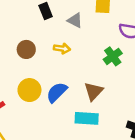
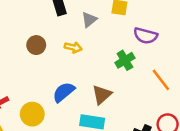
gray triangle: (75, 20) -> (89, 20), turned 49
yellow circle: (29, 90) -> (32, 114), moved

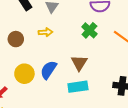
yellow circle: (32, 114) -> (24, 74), moved

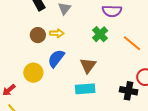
brown circle: (16, 39) -> (38, 35), moved
blue semicircle: (48, 70) -> (56, 58), moved

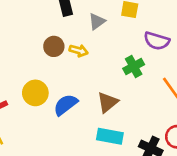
blue semicircle: (56, 58) -> (66, 105), moved
cyan rectangle: (85, 89) -> (110, 136), moved

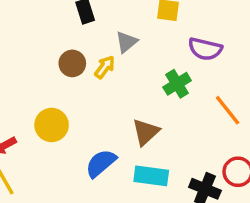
gray triangle: (97, 21) -> (126, 42), moved
yellow arrow: (79, 51) -> (105, 67), turned -66
blue semicircle: (66, 105) -> (101, 163), moved

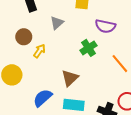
yellow arrow: (105, 67) -> (39, 51), moved

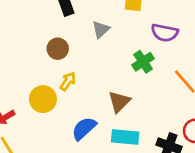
yellow arrow: (39, 51) -> (68, 81), moved

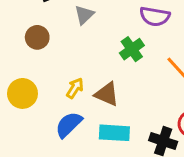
yellow arrow: (68, 81) -> (75, 88), moved
brown triangle: (119, 102) -> (107, 94), turned -50

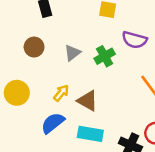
gray triangle: (84, 15) -> (72, 53), moved
green cross: (132, 49) -> (105, 56), moved

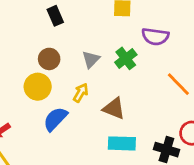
yellow circle: (17, 93) -> (38, 87), moved
yellow arrow: (61, 93) -> (81, 93), moved
blue semicircle: (53, 123) -> (55, 119), moved

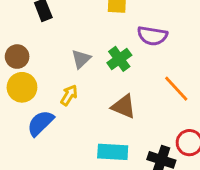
brown circle: (49, 59) -> (17, 57), moved
brown triangle: (114, 108) -> (124, 106), moved

